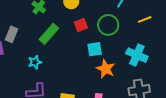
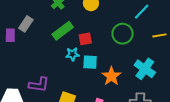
red square: (81, 25) -> (85, 39), moved
cyan square: (95, 49) -> (90, 62), moved
cyan star: (35, 62) -> (72, 54), moved

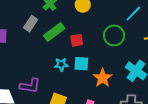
gray rectangle: (26, 24) -> (31, 24), moved
cyan star: (72, 54) -> (61, 64), moved

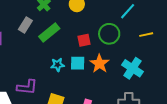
red square: (77, 40) -> (84, 40), moved
orange star: (103, 78) -> (100, 64), moved

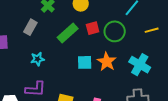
green rectangle: (49, 33) -> (68, 33), moved
red square: (84, 40) -> (93, 28), moved
cyan star: (58, 65) -> (38, 59), moved

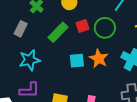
cyan star: (38, 59) -> (30, 60), size x1.5

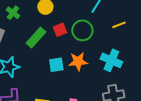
orange star: (99, 59) -> (78, 61), turned -30

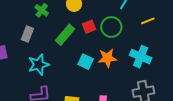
cyan square: (56, 65) -> (86, 62), turned 35

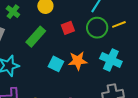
red square: (89, 27) -> (68, 28), moved
green circle: (111, 27) -> (97, 28), moved

